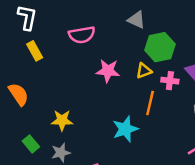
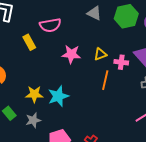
green hexagon: (160, 47) -> (126, 16), moved
yellow rectangle: (35, 51) -> (29, 42), moved
cyan star: (125, 129) -> (58, 96), moved

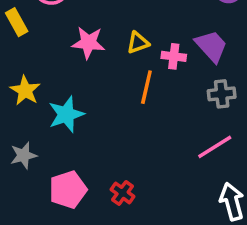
yellow star: (34, 94) -> (25, 91), moved, turned 30

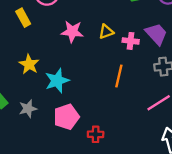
orange line: (146, 87) -> (119, 76), moved
pink pentagon: (68, 190) -> (66, 117), moved
red cross: (123, 193) -> (96, 134), turned -35

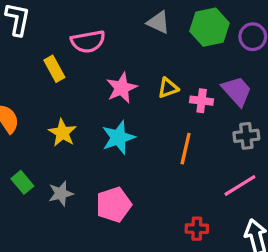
pink star: (72, 32) -> (122, 88), turned -30
cyan star: (57, 81) -> (118, 137), moved
red cross: (96, 134) -> (197, 229), moved

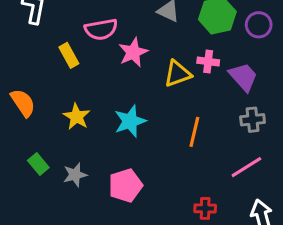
pink star: (122, 88) -> (133, 52), moved
yellow triangle: (168, 88) -> (178, 74), size x1.4
pink cross: (202, 101) -> (208, 62), moved

